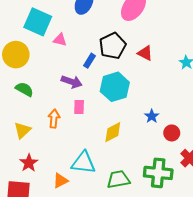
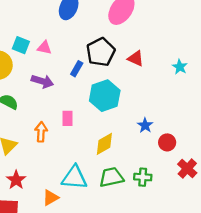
cyan square: (38, 22) -> (21, 45), moved, size x0.6
purple arrow: (72, 82) -> (42, 81), moved
green cross: (158, 173) -> (143, 177), moved, size x0.6
green trapezoid: (118, 179) -> (111, 177), moved

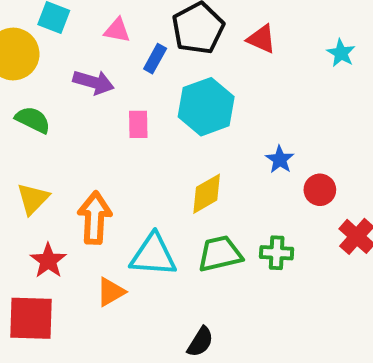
pink triangle: (44, 48) -> (117, 30), moved
pink rectangle: (67, 118) -> (138, 124), moved
orange arrow: (41, 132) -> (95, 218), moved, size x1.4

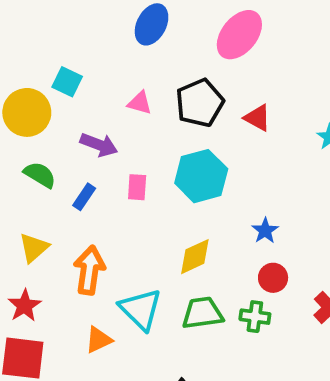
pink triangle: (117, 30) -> (140, 103), moved
blue rectangle: (155, 59) -> (84, 197), moved
red circle: (320, 190) -> (273, 278), moved
cyan triangle: (153, 255) -> (141, 309), turned 36
red star: (48, 261) -> (24, 306), moved

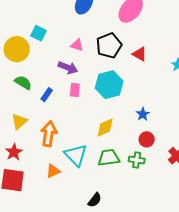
purple arrow: (99, 145) -> (68, 68), moved

